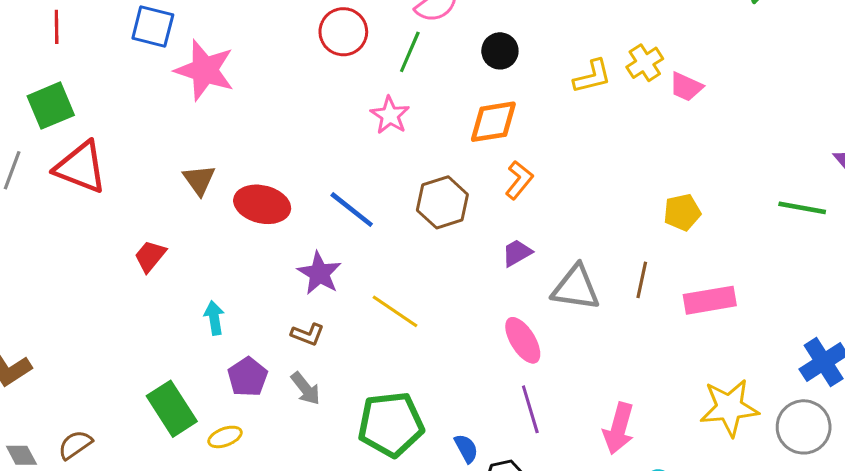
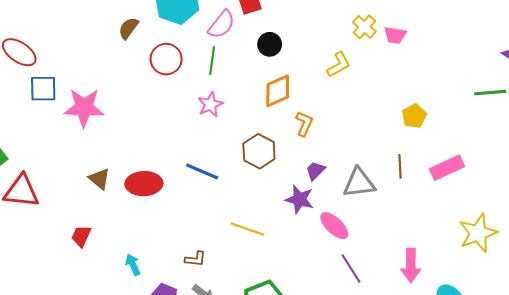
yellow L-shape: (592, 77) -> (339, 65), moved
pink star: (390, 115) -> (210, 104), turned 30
purple star: (319, 273) -> (300, 199), moved

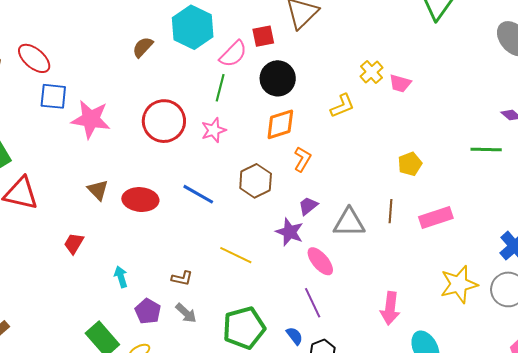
black circle: (270, 44) -> (278, 78), size x1.5
red circle: (166, 59) -> (164, 121), moved, size x1.4
purple line: (351, 268) -> (313, 303), moved

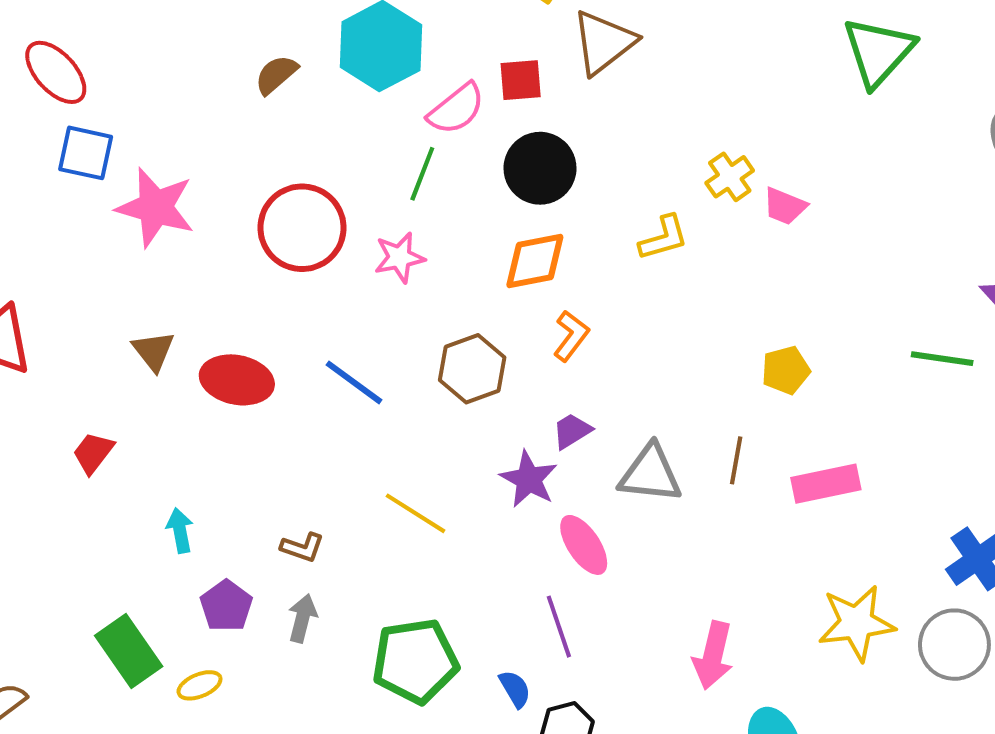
gray arrow: (186, 313) -> (302, 618), turned -125

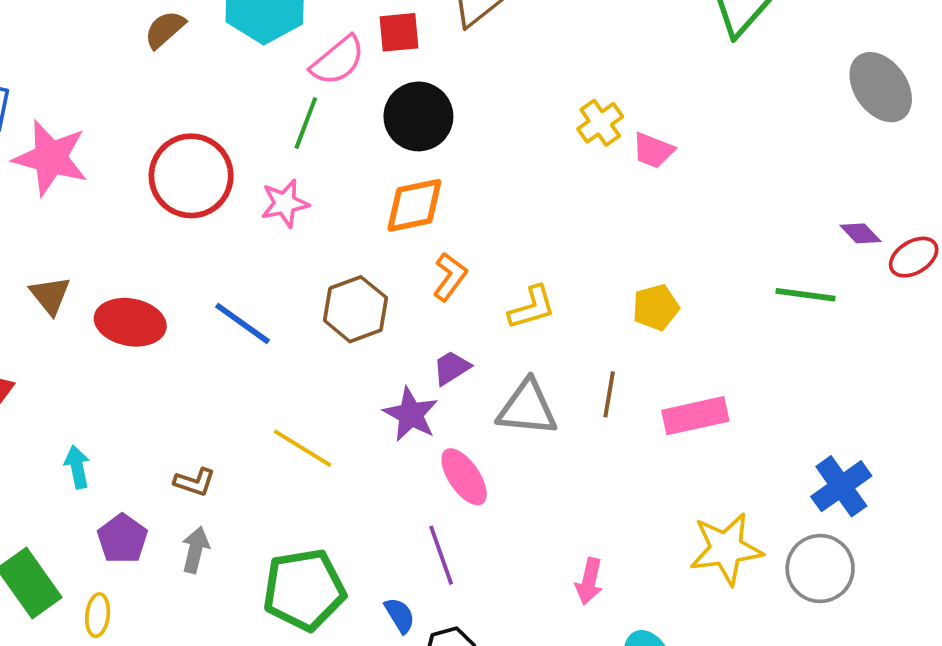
yellow L-shape: (664, 238) -> (532, 308), moved
pink arrow: (713, 655) -> (589, 581), size x0.7
yellow ellipse: (200, 685) -> (98, 615), turned -60

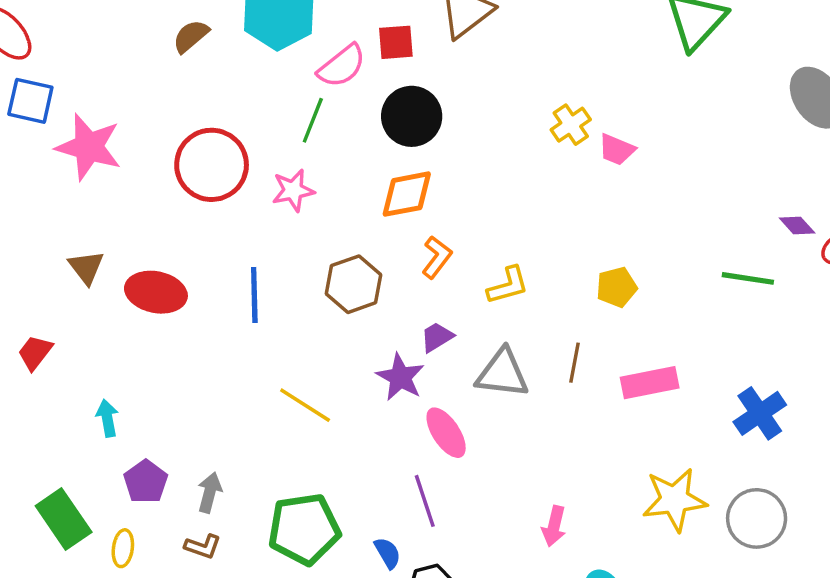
blue line: (243, 323) -> (254, 295), turned 52
brown L-shape: (195, 482) -> (203, 546), moved
blue cross: (841, 486) -> (760, 413), moved

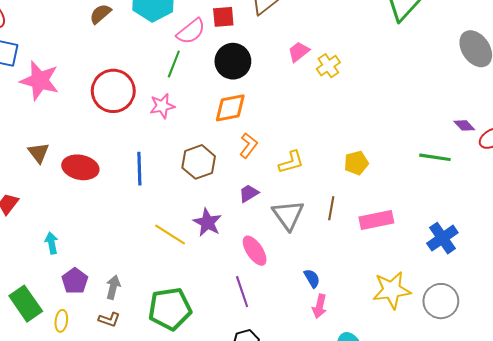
pink trapezoid: (617, 150) -> (299, 52), moved, turned 120
gray triangle: (502, 373) -> (288, 215), turned 48
purple star: (400, 377) -> (207, 222), moved
blue semicircle: (388, 553) -> (312, 278), moved

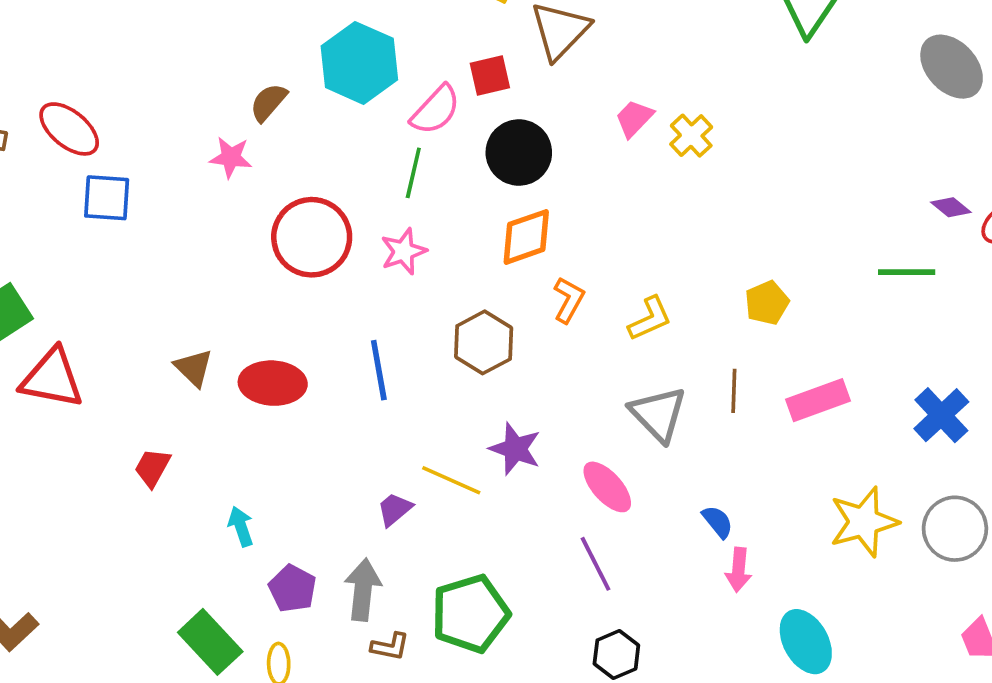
pink star: (40, 81) -> (231, 157), moved, size x0.6
purple trapezoid: (249, 193) -> (395, 509), moved
gray arrow: (113, 287) -> (363, 590), size x1.4
brown L-shape: (109, 320) -> (390, 647), moved

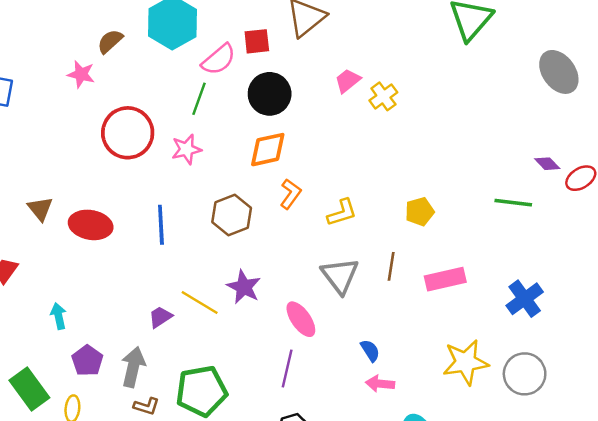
purple line: (596, 564) -> (287, 368), turned 33
pink arrow: (738, 570) -> (380, 384), turned 84

